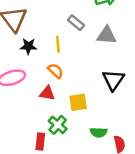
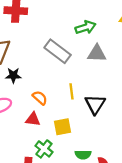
gray rectangle: (76, 23) -> (58, 51), size x1.6
gray triangle: (106, 35) -> (97, 53), moved
yellow line: (58, 44) -> (71, 91), moved

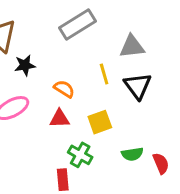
gray rectangle: (58, 51) -> (77, 25), turned -60
gray triangle: (97, 53) -> (132, 47), moved

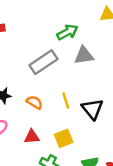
gray triangle: (132, 47) -> (84, 55), moved
orange semicircle: (64, 89) -> (34, 102), moved

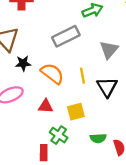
gray triangle: (84, 55) -> (109, 50), moved, turned -48
orange semicircle: (34, 102) -> (52, 74), size x1.5

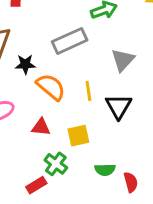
black star: (23, 63) -> (25, 64), moved
red rectangle: (44, 153) -> (36, 185), turned 56

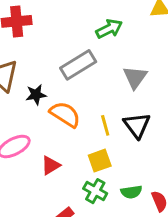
yellow line: (88, 91) -> (105, 125), moved
red triangle: (41, 127) -> (51, 165), moved, turned -30
green cross: (56, 164) -> (95, 191), moved

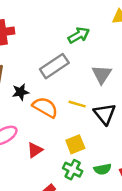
yellow line: (105, 125) -> (77, 104), moved, turned -56

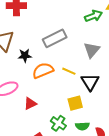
green arrow: (79, 35) -> (93, 16), moved
orange semicircle: (45, 107) -> (43, 70), turned -60
yellow square: (75, 144) -> (75, 103), moved

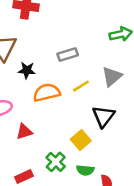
gray rectangle: (55, 38) -> (68, 55), size x0.7
yellow line: (69, 71) -> (81, 86), moved, turned -64
yellow square: (75, 103) -> (81, 140), turned -35

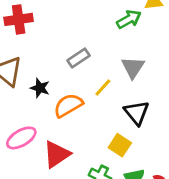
black star: (27, 70) -> (40, 88), turned 30
red triangle: (24, 132) -> (57, 154), size x1.5

